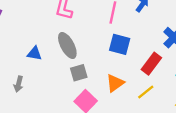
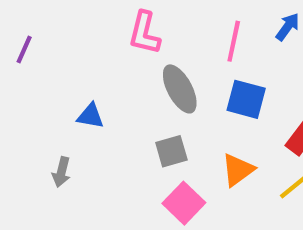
gray ellipse: (67, 45) -> (180, 89), moved

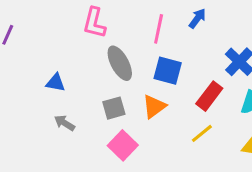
orange triangle: (238, 170) -> (154, 107), moved
gray arrow: (61, 172) -> (65, 123), moved, turned 108

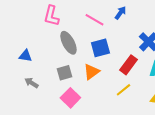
pink line: (159, 29) -> (94, 20), turned -72
blue square: (168, 71) -> (100, 48), turned -30

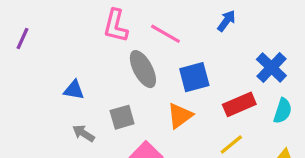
pink line: (94, 20) -> (165, 34), moved
red rectangle: (128, 65) -> (239, 104), turned 30
gray square: (64, 73) -> (122, 117), moved

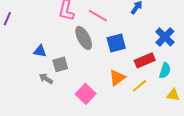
cyan semicircle: (283, 111) -> (165, 70), moved
orange triangle: (180, 116) -> (117, 78), moved
gray square: (122, 117) -> (60, 64), moved

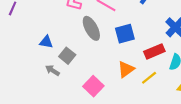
gray square: (60, 64) -> (67, 56), turned -35

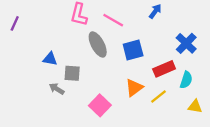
gray square: (67, 56) -> (72, 73), turned -35

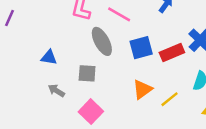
red rectangle: (164, 69) -> (172, 52), moved
gray square: (72, 73) -> (87, 73), moved
pink square: (100, 105) -> (91, 112), moved

